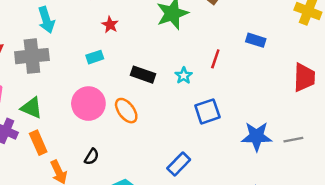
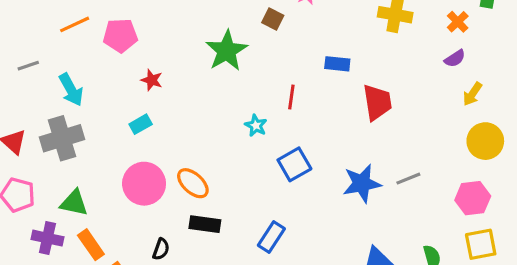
black rectangle: (143, 75) -> (205, 224), moved
red trapezoid: (304, 77) -> (377, 102), moved

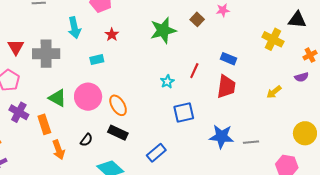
cyan arrow: (71, 90) -> (74, 28), moved
yellow arrow: (472, 94) -> (274, 92), moved
red trapezoid: (377, 102) -> (226, 87), moved
green triangle: (74, 203) -> (57, 98), moved

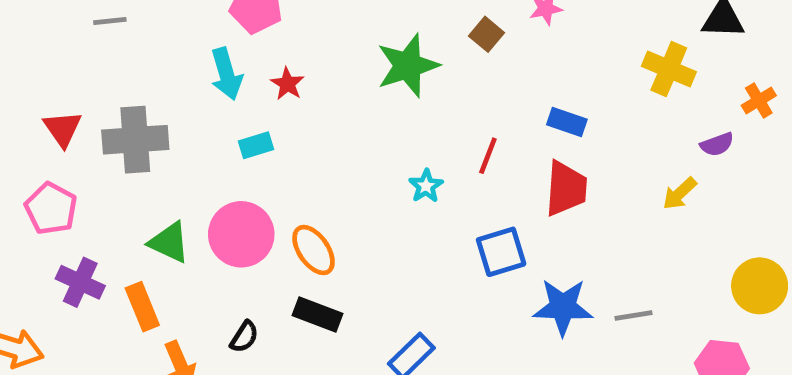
cyan arrow: (74, 28) -> (226, 74), moved
purple semicircle: (302, 77) -> (717, 144), moved
blue square: (184, 112) -> (501, 252), moved

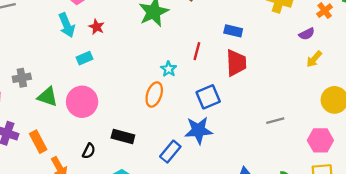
gray cross: (135, 140) -> (22, 78), moved, size x0.6
yellow arrow: (680, 193) -> (314, 59), moved
green triangle: (169, 242) -> (48, 97), moved
orange ellipse: (314, 250) -> (154, 95), moved, turned 60
blue star: (563, 307) -> (199, 130), moved

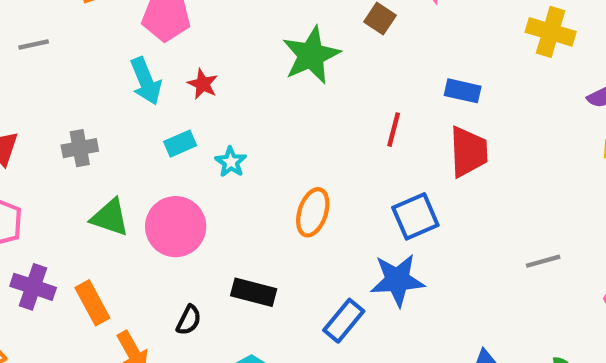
cyan star: (169, 69) -> (231, 162), moved
gray cross: (22, 78) -> (80, 148), moved

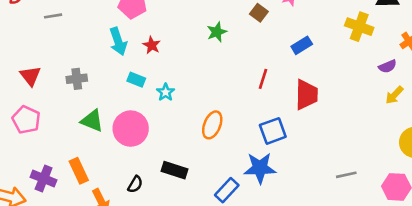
green star: (311, 55) -> (217, 32), size x0.6
blue rectangle: (463, 91) -> (302, 45), moved, turned -48
cyan rectangle: (180, 144) -> (136, 80), turned 42
gray line: (543, 261) -> (346, 175), moved
purple cross: (33, 287) -> (44, 179), moved

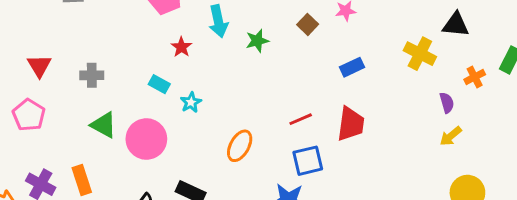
cyan arrow: (118, 41) -> (218, 21), moved
purple semicircle: (388, 66) -> (447, 103), turned -90
red line: (263, 79) -> (301, 119), moved, turned 42

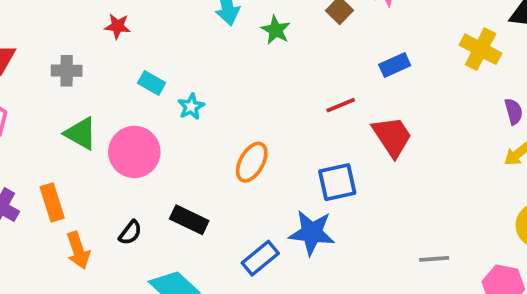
green star: (257, 41) -> (276, 30), turned -30
red star: (181, 47) -> (118, 26), moved, turned -30
red line: (301, 119) -> (341, 105), moved
red trapezoid: (351, 124) -> (392, 136), turned -42

